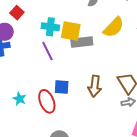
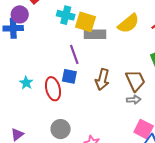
purple line: (47, 51) -> (74, 54), moved

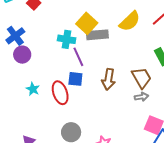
purple circle: (20, 14) -> (22, 55), moved
cyan cross: (66, 15) -> (67, 39), moved
yellow square: (85, 22) -> (87, 23), turned 30
blue cross: (13, 28) -> (15, 36), turned -30

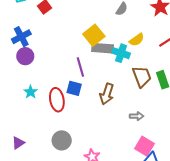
yellow semicircle: (130, 21) -> (137, 40), size x0.7
cyan cross: (67, 39) -> (121, 53), moved
brown trapezoid: (141, 78) -> (142, 76), moved

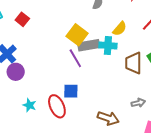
purple line: (80, 67) -> (75, 58), moved
brown trapezoid: (142, 76) -> (134, 63), turned -145
brown arrow: (107, 94) -> (108, 118), moved, turned -75

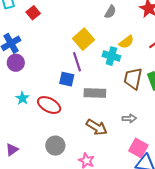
gray rectangle: (89, 45) -> (95, 93), moved
blue square: (71, 91) -> (67, 79), moved
red ellipse: (57, 106) -> (49, 105), turned -50

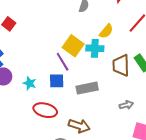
yellow square: (83, 39) -> (73, 46), moved
cyan star: (22, 98) -> (30, 83), moved
brown arrow: (97, 127) -> (79, 126), moved

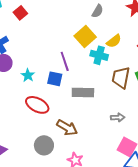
yellow square: (73, 46) -> (85, 36), moved

